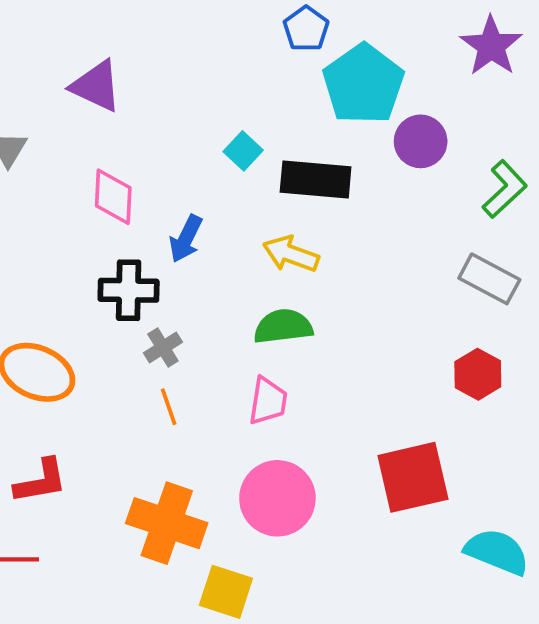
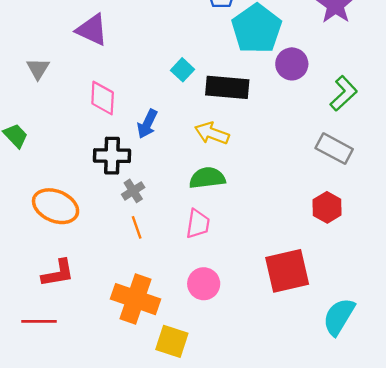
pink circle: (277, 498) -> (204, 284), size x0.7
cyan semicircle: (497, 552) -> (339, 317), turned -81

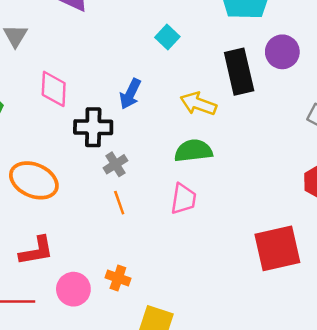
purple circle: (292, 64) -> (282, 52), moved
black rectangle: (227, 87) -> (239, 72), moved, turned 72
pink diamond: (103, 98) -> (54, 89), moved
pink circle: (204, 284) -> (73, 289), moved
orange cross: (135, 299) -> (118, 278), size x0.5

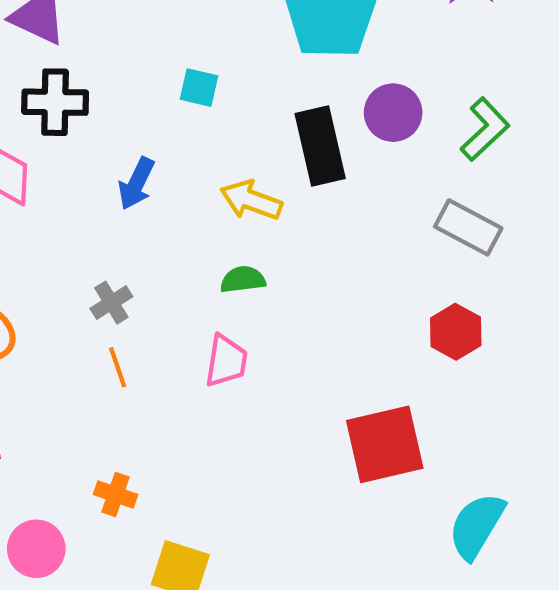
cyan square: (167, 37) -> (199, 88), turned -30
black cross: (93, 127) -> (55, 102), moved
green semicircle: (193, 151) -> (243, 280), size x0.7
pink circle: (73, 289) -> (36, 549), moved

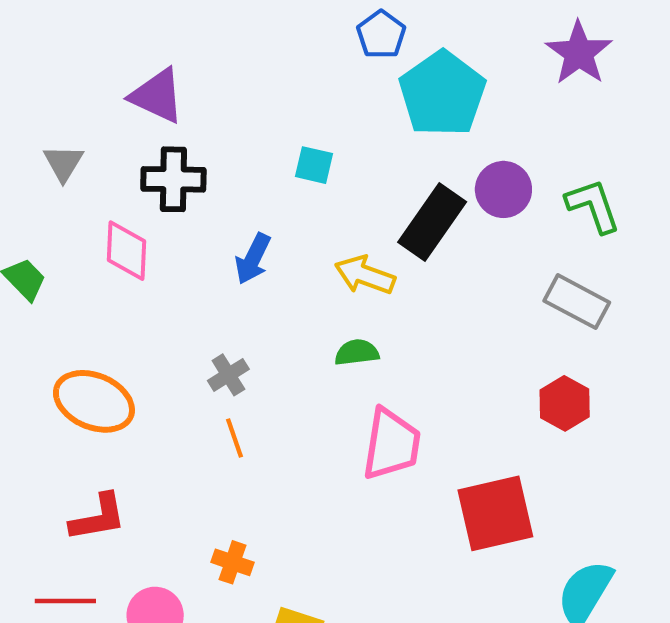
green L-shape: (485, 129) -> (593, 206), turned -66
black rectangle: (320, 146) -> (432, 222), turned 48
pink trapezoid: (226, 361) -> (391, 444), moved, size x1.4

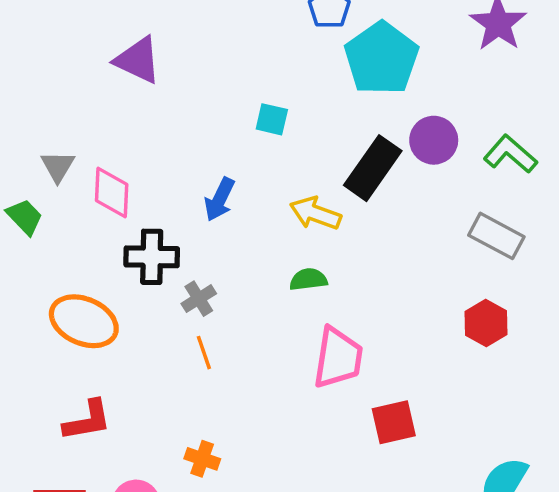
gray triangle: (63, 163) -> (58, 166), moved
black cross: (173, 179) -> (152, 257), moved
green L-shape: (593, 206) -> (510, 154), turned -30
red square: (495, 513) -> (394, 422), moved, size x0.7

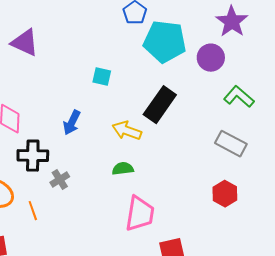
cyan pentagon: (381, 58) -> (165, 42), turned -30
purple circle: (434, 140) -> (211, 58), moved
orange line: (204, 353) -> (33, 211), moved

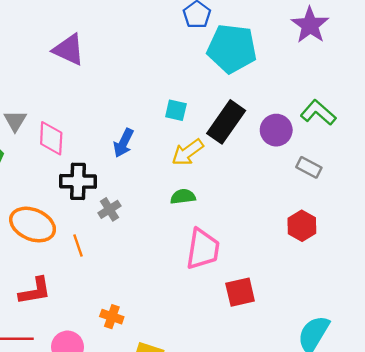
purple circle: (211, 58) -> (276, 130), moved
cyan square: (102, 77) -> (176, 110), moved
yellow arrow: (127, 131) -> (188, 152), turned -56
gray rectangle: (231, 144) -> (309, 167), size x0.7

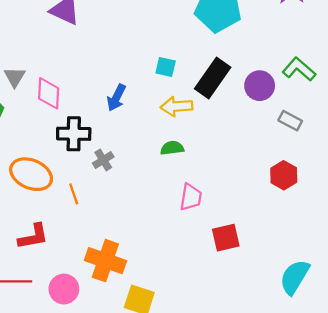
yellow arrow: (188, 152) -> (176, 106), turned 32
pink trapezoid: (203, 249) -> (191, 197), size x0.7
orange cross: (112, 317) -> (105, 261), size x1.8

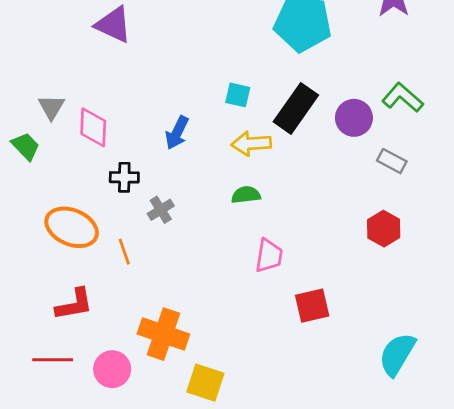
black cross: (74, 134) -> (124, 177), size x0.7

